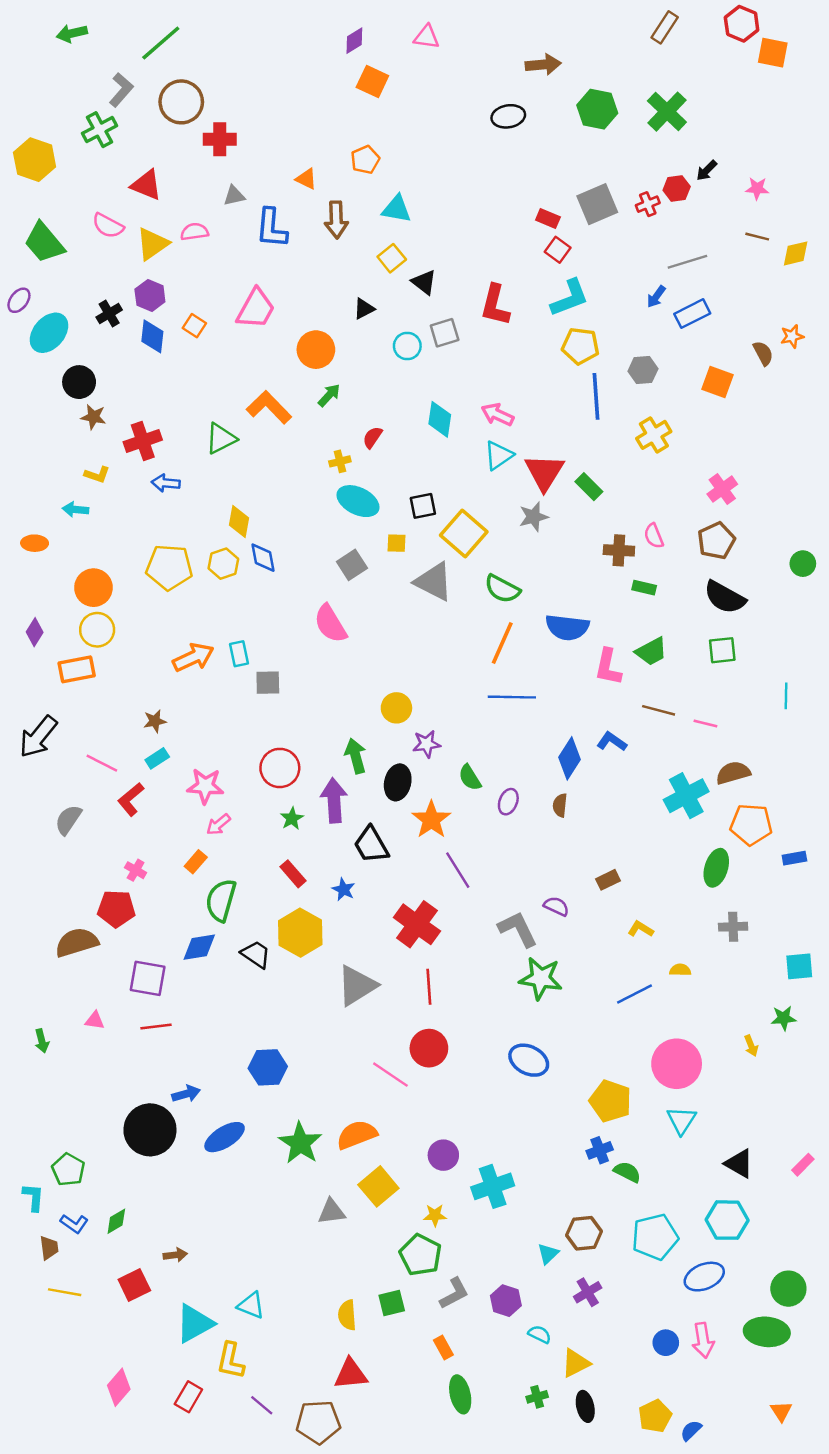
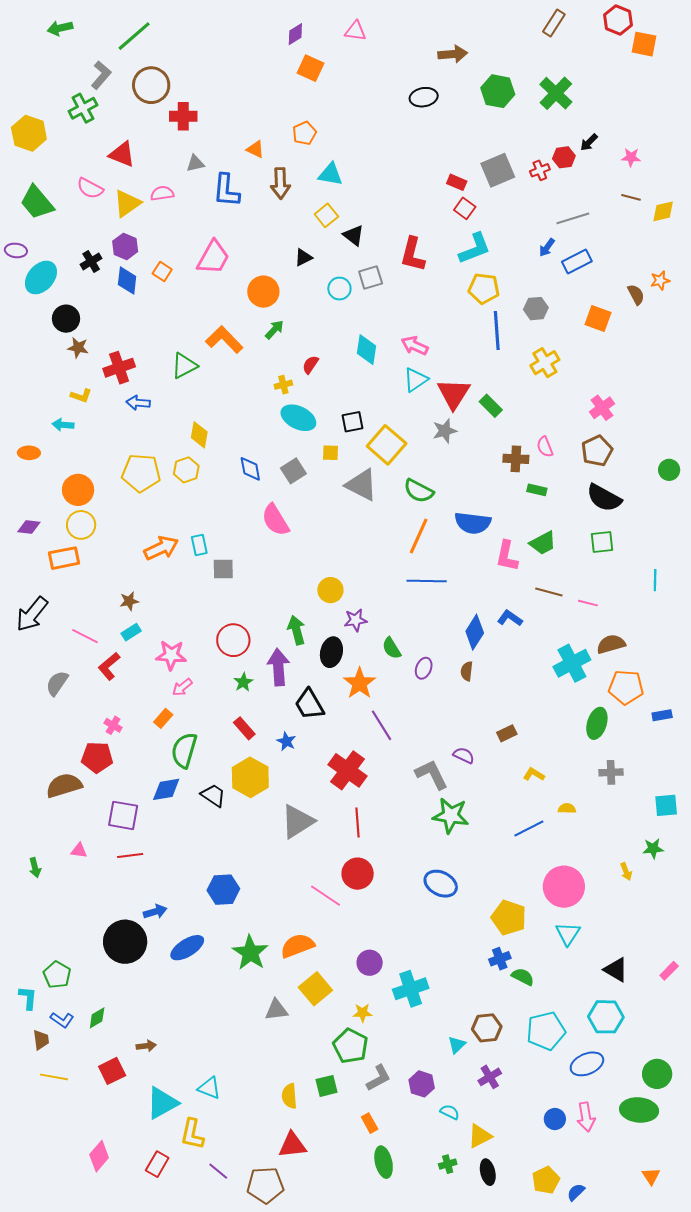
purple ellipse: (19, 300) -> (16, 250), turned 60
blue diamond: (263, 558) -> (250, 469), moved
purple diamond: (35, 632) -> (29, 527), turned 65

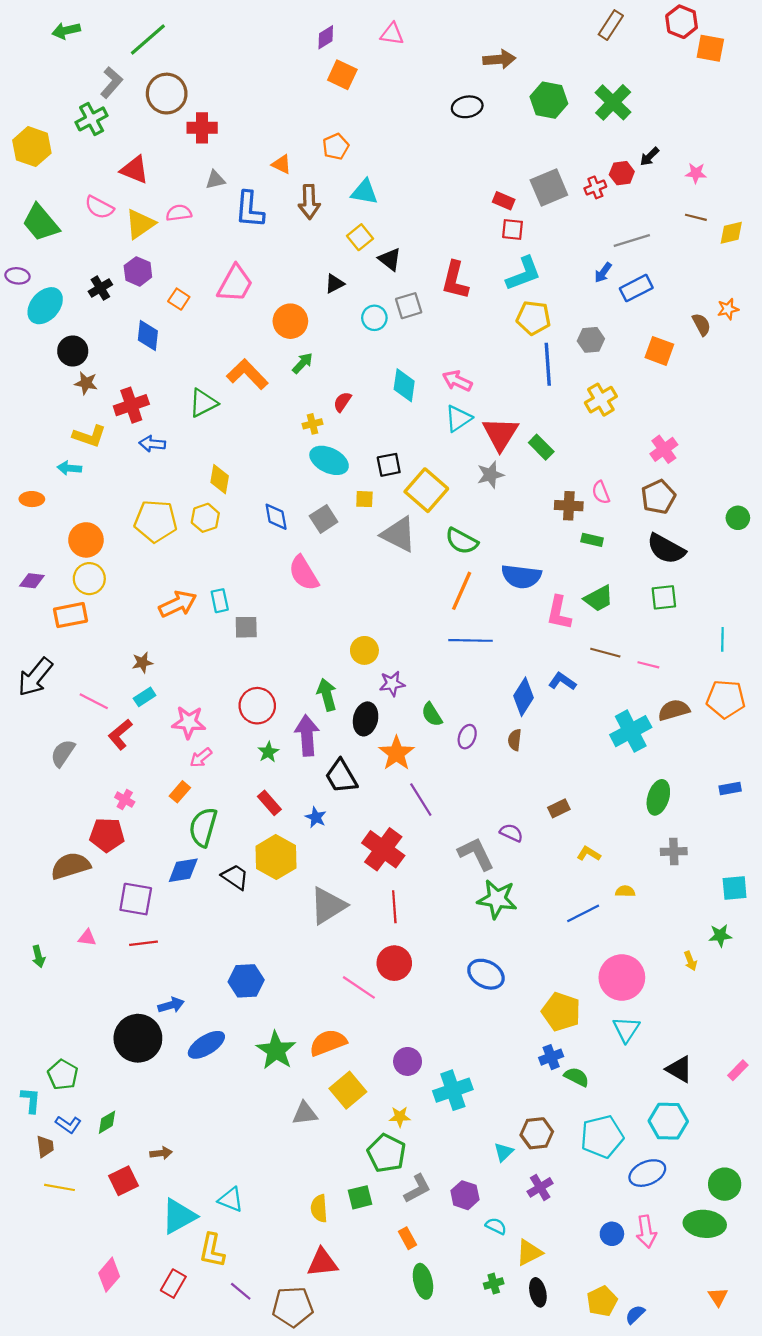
red square: (465, 208) -> (512, 229), turned -30
blue diamond: (127, 281) -> (148, 336), moved
yellow L-shape: (81, 396) -> (89, 436), size x1.4
orange pentagon: (626, 687) -> (726, 699), moved

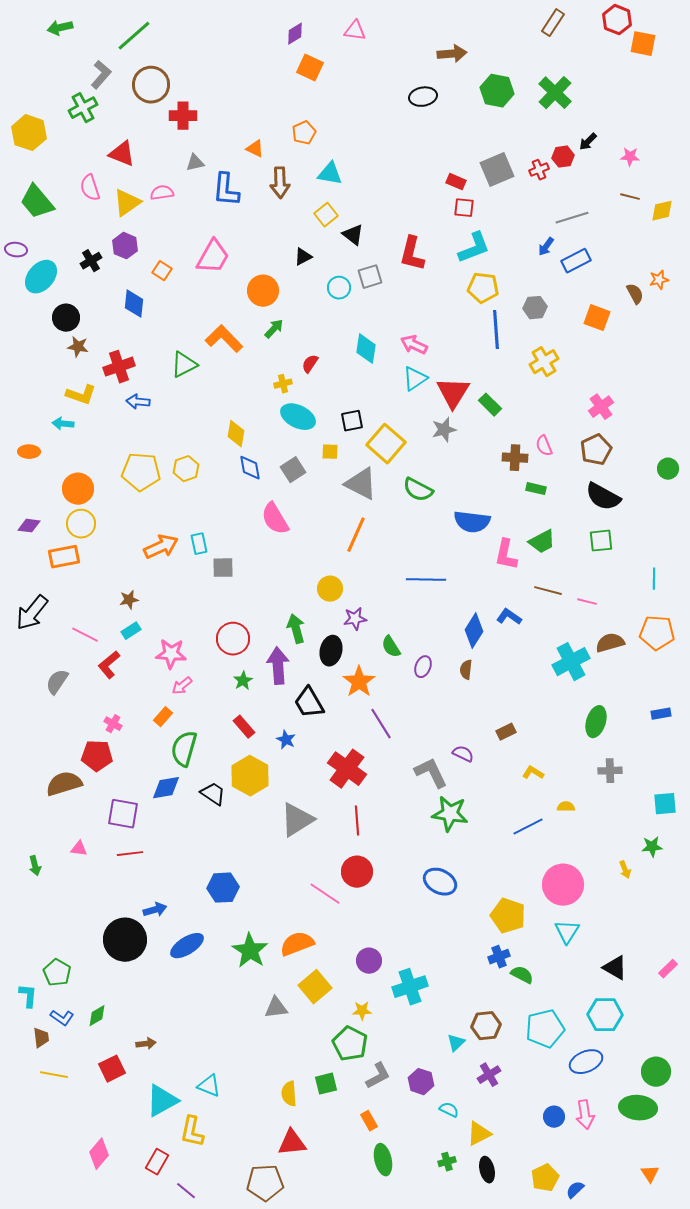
pink semicircle: (99, 207) -> (90, 188), turned 44
yellow diamond: (220, 479) -> (236, 434), moved
orange line: (462, 591) -> (356, 535), moved
purple line: (241, 1291) -> (186, 1191), moved

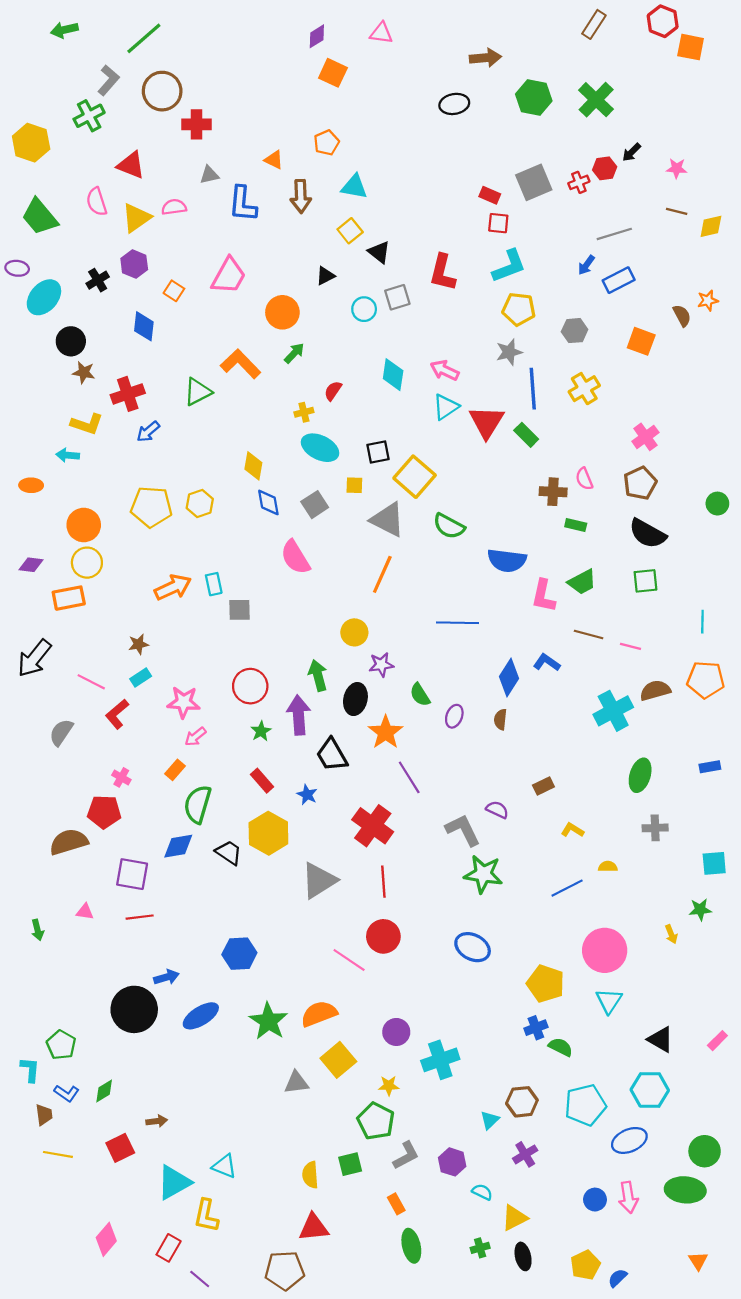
blue line: (496, 330) -> (533, 389), moved
blue arrow: (138, 402) -> (148, 432), turned -45
gray star: (444, 430) -> (509, 352), moved

